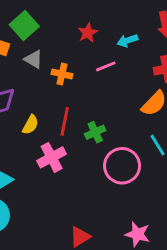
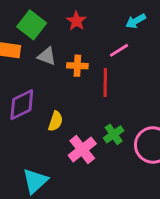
red star: (88, 33) -> (76, 21), moved
red line: (65, 121) -> (105, 82), moved
green cross: (95, 132) -> (114, 134), moved

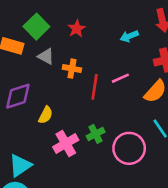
pink line: (119, 50) -> (120, 78), moved

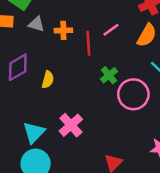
green cross: (96, 134) -> (109, 75), moved
pink cross: (66, 143) -> (71, 125), moved

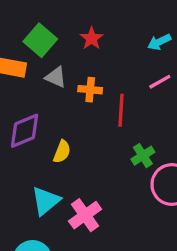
pink line: (111, 30) -> (160, 82), moved
cyan triangle: (34, 132) -> (46, 201), moved

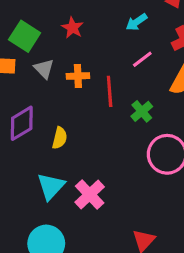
gray triangle: (56, 77) -> (44, 69), turned 30
green cross: (143, 156) -> (142, 111), moved

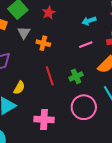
red line: (110, 91) -> (50, 76), moved, turned -30
yellow semicircle: (60, 138) -> (19, 88), moved
pink cross: (90, 194) -> (44, 120), moved, turned 30

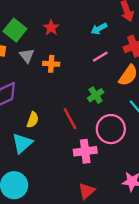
red line: (50, 76) -> (70, 119), moved
pink cross: (44, 120) -> (85, 151), moved

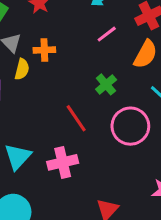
yellow semicircle: (33, 120) -> (22, 69), moved
pink cross: (85, 151) -> (63, 162), moved

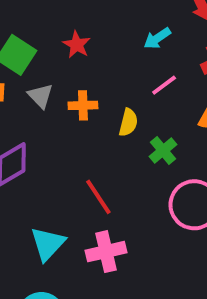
yellow semicircle: (22, 69) -> (128, 122), moved
red line: (76, 118) -> (98, 197), moved

